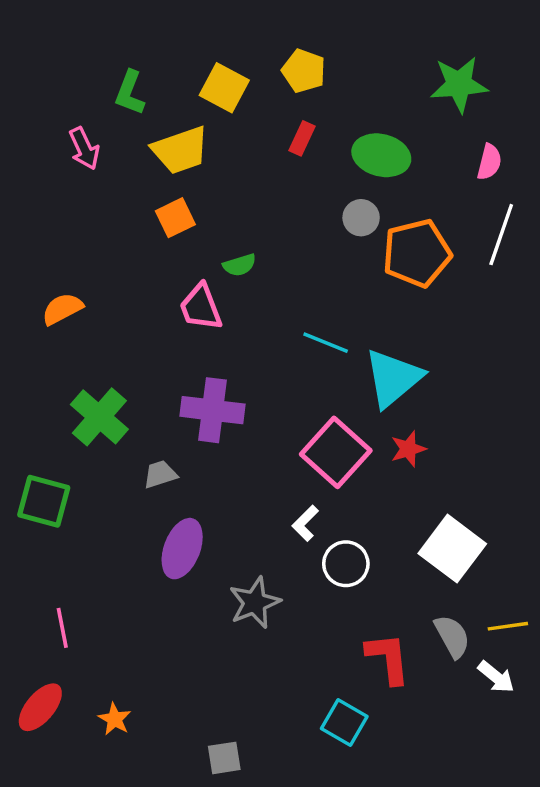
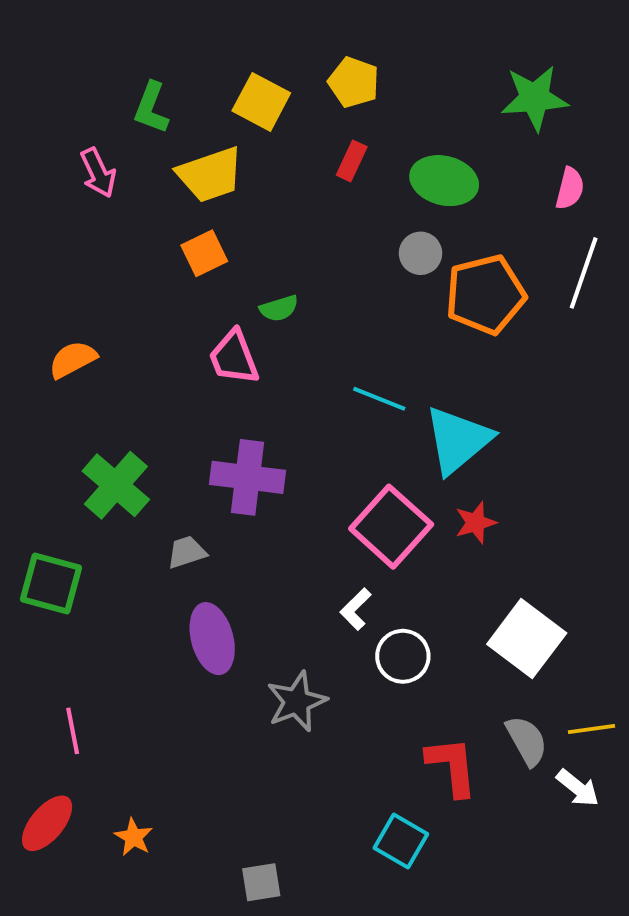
purple ellipse: (182, 549) -> (212, 639), turned -36

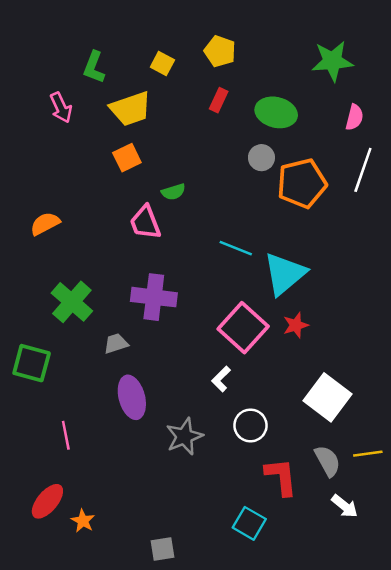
yellow square: (261, 102) -> (162, 63), size x0.7
white circle: (403, 656) -> (250, 425), moved
pink line: (73, 731) -> (66, 435), moved
white arrow: (578, 788) -> (345, 506), moved
red ellipse: (47, 823) -> (47, 501), moved

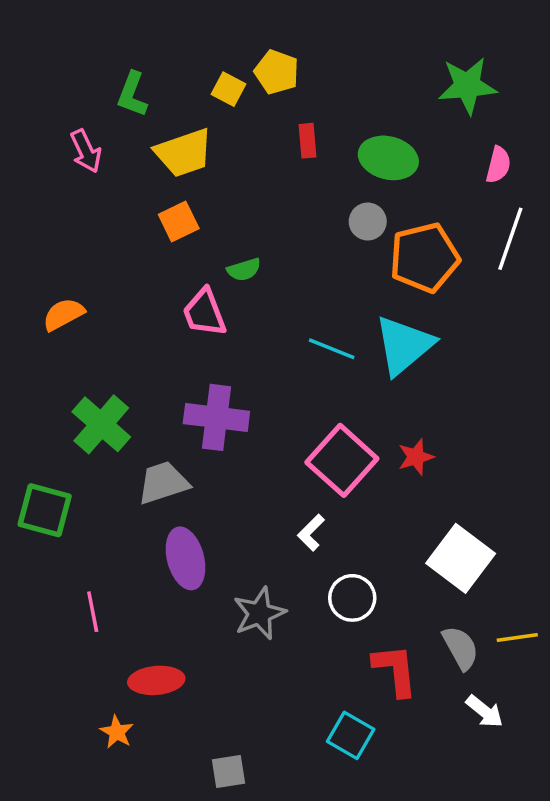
yellow pentagon: (220, 51) -> (277, 72), moved
red rectangle: (219, 100) -> (308, 141), turned -30
cyan triangle: (285, 274) -> (404, 345), moved
gray trapezoid: (116, 344) -> (163, 483), size x1.5
red ellipse: (47, 501) -> (156, 680), moved, turned 45

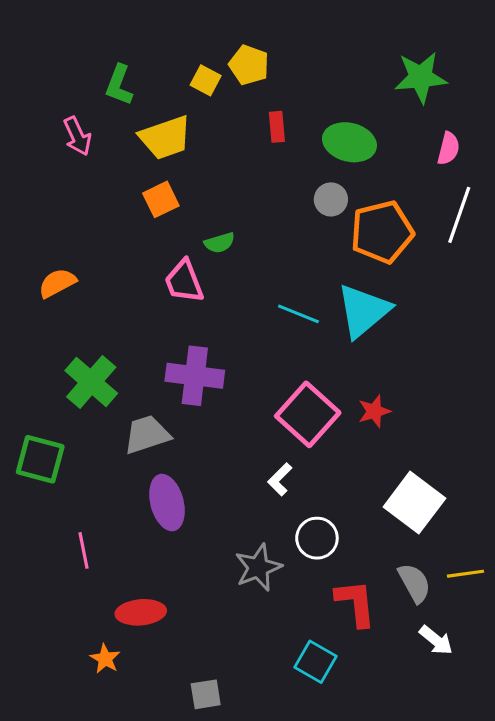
gray star: (259, 613) -> (258, 567), moved

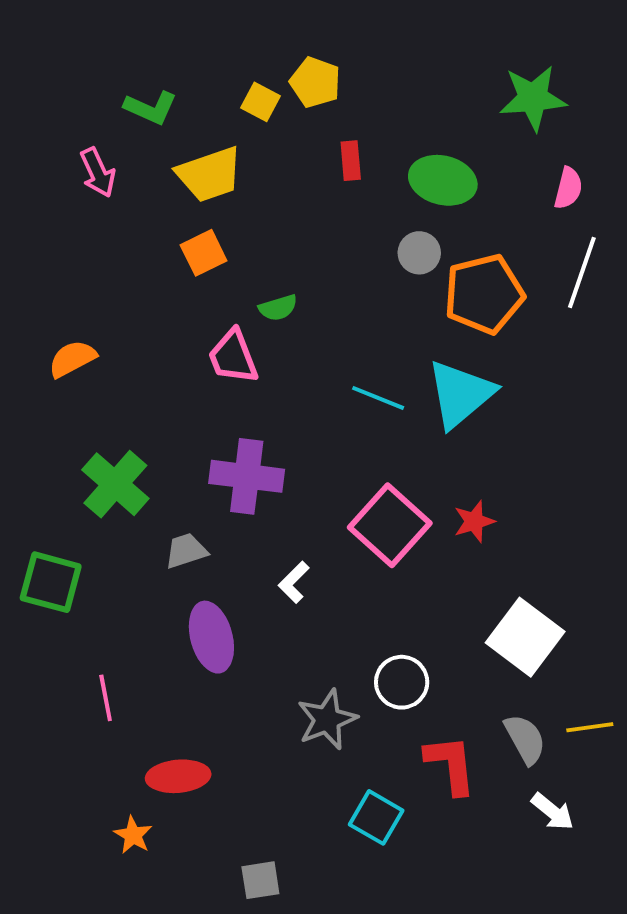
green L-shape: (119, 85) -> (151, 108), turned -87
gray trapezoid: (147, 435) -> (186, 551), size x0.7
white L-shape: (280, 479) -> (294, 582), moved
cyan square: (315, 662) -> (376, 817), moved

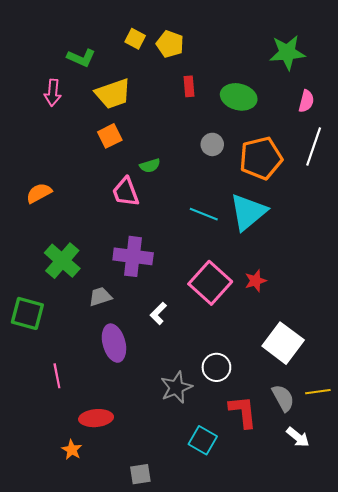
yellow square: (260, 102) -> (135, 39), moved
pink arrow: (98, 172) -> (53, 93), turned 30
gray circle: (419, 253) -> (212, 144), moved

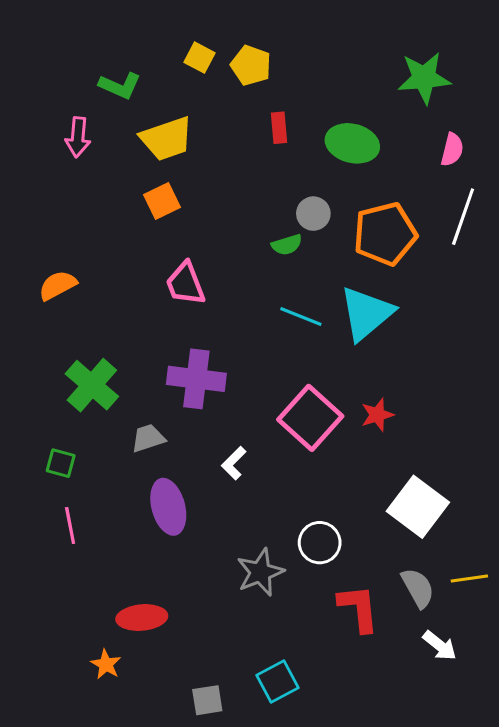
green semicircle: (150, 166) -> (287, 245), moved
green square: (27, 313) -> (61, 463), moved, size x0.6
pink line: (57, 376) -> (70, 525), moved
cyan square: (203, 440) -> (277, 681), moved, turned 32

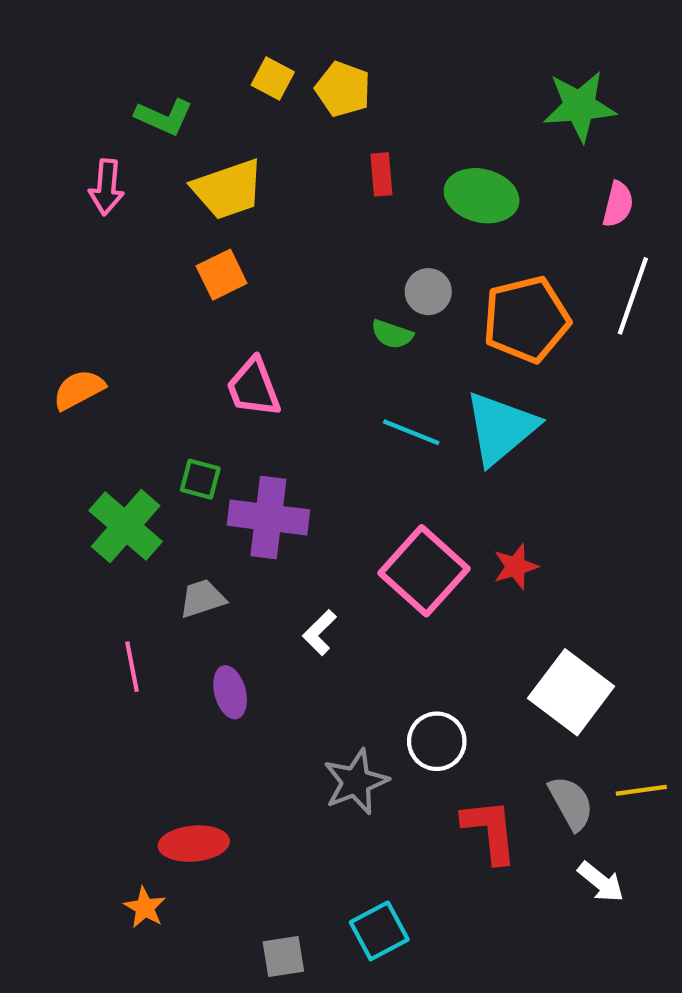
green semicircle: (287, 245) -> (392, 334), turned 36
green square: (61, 463) -> (200, 479), moved
purple ellipse: (168, 507) -> (230, 692), size x0.7
pink line: (70, 525) -> (132, 667), moved

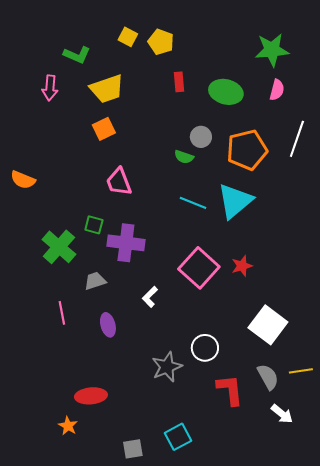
pink semicircle: (618, 204) -> (277, 90), moved
orange semicircle: (79, 390) -> (23, 180), moved, turned -130

